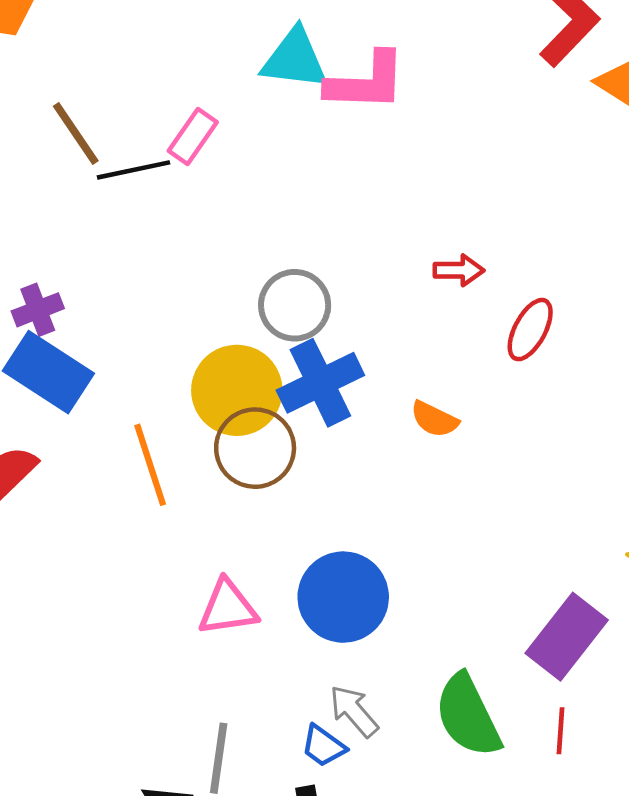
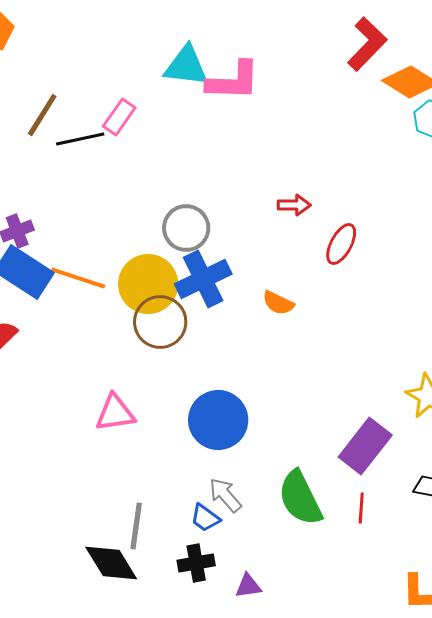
brown line: (76, 134) -> (42, 115), turned 66
orange line: (150, 465) -> (78, 278), moved, turned -54
pink triangle: (228, 608) -> (115, 413), moved

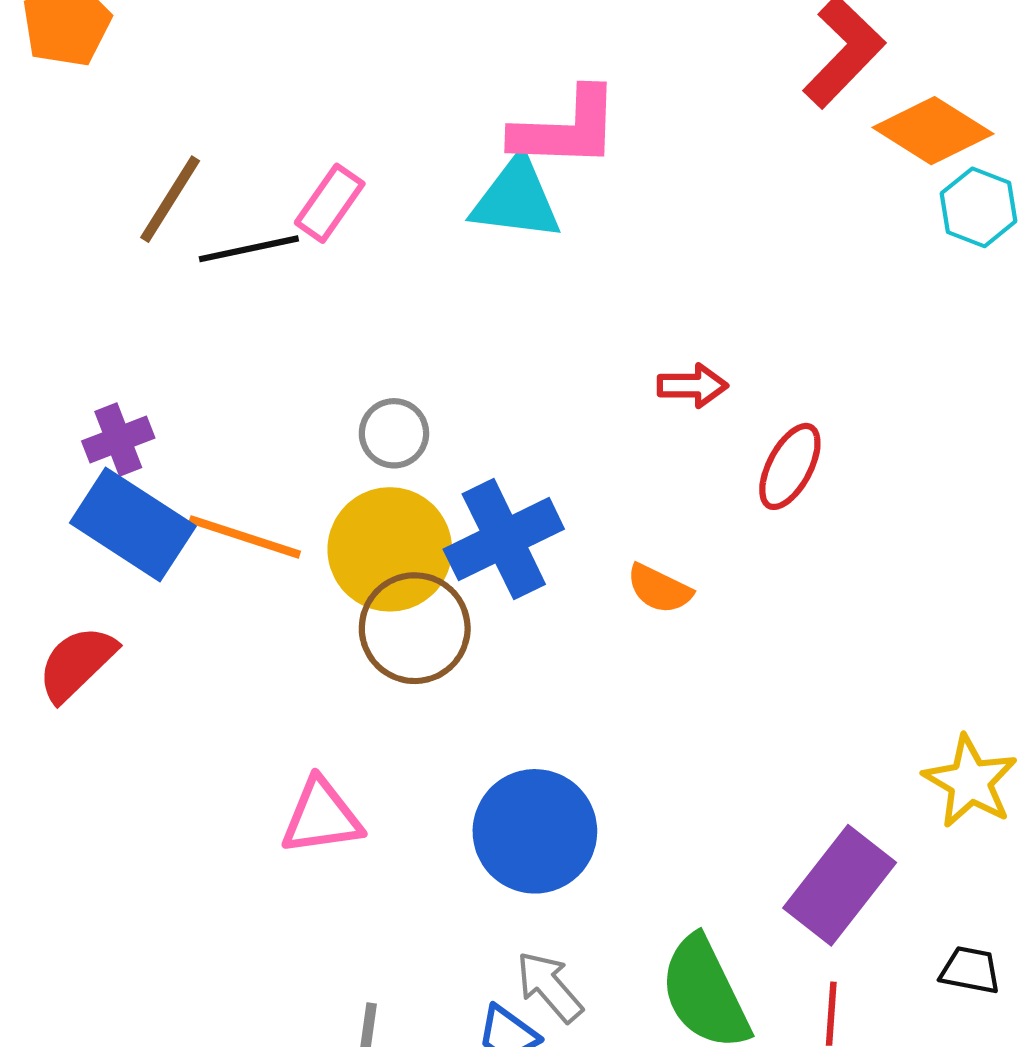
cyan triangle: (186, 66) -> (516, 199), moved
gray circle: (186, 228) -> (394, 433), moved, size x0.7

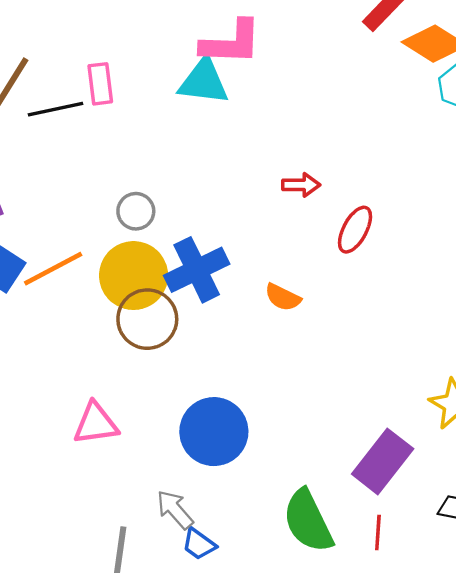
pink rectangle: (330, 203) -> (100, 84), turned -42
orange line: (245, 537) -> (53, 269), turned -46
gray arrow: (549, 987) -> (175, 510), moved

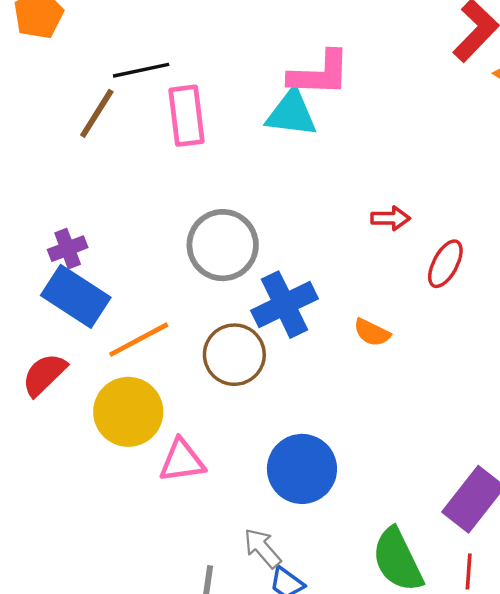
pink rectangle: (100, 84) -> (187, 116), size x1.4
black line: (55, 109) -> (141, 70), moved
gray circle: (136, 211) -> (223, 245), size x1.8
orange line: (53, 269) -> (139, 340), moved
yellow circle: (134, 276) -> (128, 412), moved

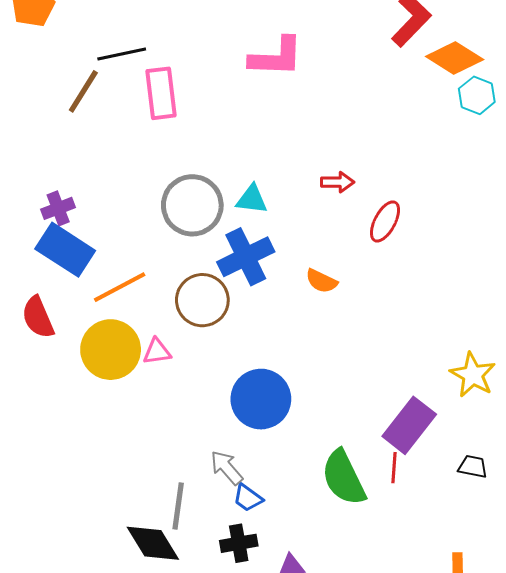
cyan triangle: (291, 113) -> (252, 199), moved, size x0.7
red semicircle: (44, 374) -> (38, 317), turned -69
pink triangle: (182, 461) -> (157, 352), moved, size x0.7
red line: (469, 572) -> (394, 468), moved

